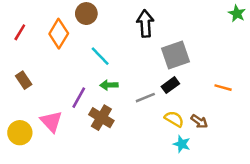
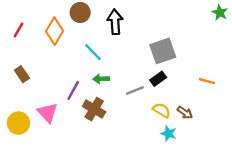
black arrow: (145, 24) -> (115, 22), moved

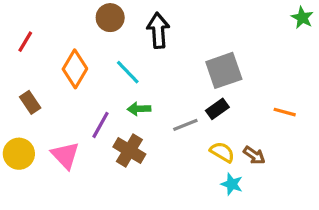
orange diamond: (55, 31) -> (75, 69), moved
yellow circle: (18, 123) -> (19, 154), moved

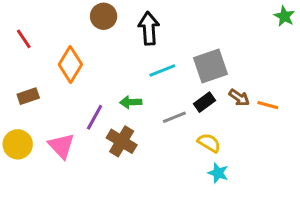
red line: (25, 42) -> (24, 39), turned -65
cyan line: (128, 72) -> (162, 71), moved, turned -68
brown rectangle: (30, 102) -> (28, 96), turned -75
brown arrow: (254, 155) -> (239, 98), moved

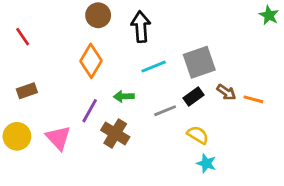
orange diamond: (70, 64) -> (91, 61), moved

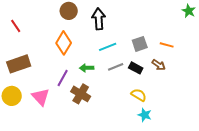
gray square: (199, 62) -> (140, 44), size x0.7
brown rectangle: (27, 91) -> (19, 64), size x1.6
black rectangle: (194, 96) -> (136, 68), turned 64
orange line: (253, 99) -> (167, 45), moved
gray line: (165, 111) -> (116, 67), moved

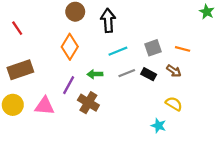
yellow semicircle: (139, 95) -> (174, 104), moved
pink triangle: (41, 97) -> (45, 106), turned -42

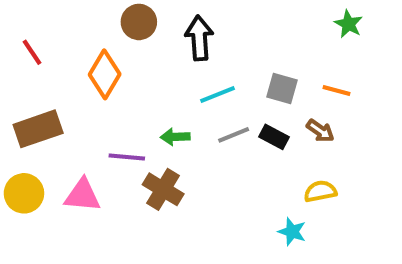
green star: (207, 12) -> (349, 24), moved
orange diamond: (70, 47) -> (105, 74), moved
gray square: (153, 48) -> (282, 88), turned 35
purple line: (69, 85) -> (127, 157), turned 66
yellow semicircle: (174, 104) -> (320, 191), turned -42

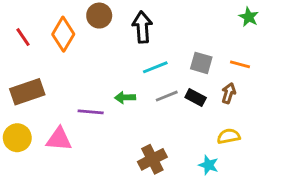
orange diamond: (105, 74) -> (63, 34), moved
brown arrow: (320, 131) -> (229, 93), turned -108
brown cross: (163, 189) -> (152, 159), moved, turned 32

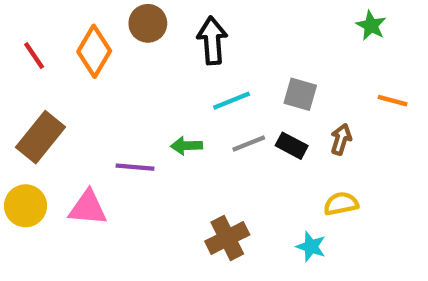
orange line: (240, 64) -> (393, 101), moved
brown rectangle: (27, 92) -> (41, 137), turned -32

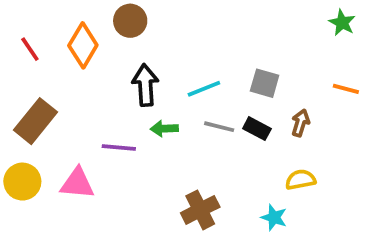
green star: (371, 25) -> (342, 23), moved
black arrow: (212, 41) -> (145, 85), moved
gray line: (249, 144) -> (219, 127), turned 36

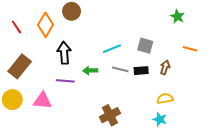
green star: (342, 23) -> (177, 17), moved
black arrow: (145, 85) -> (64, 53), moved
black rectangle: (257, 129) -> (141, 71), turned -32
cyan star: (274, 217) -> (160, 119), moved

